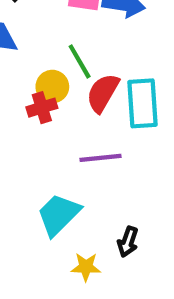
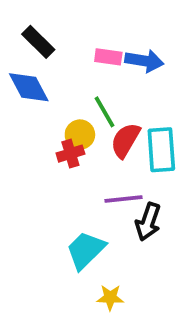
black arrow: (128, 242) -> (148, 222), moved, size x1.4

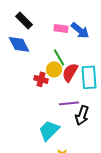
blue arrow: (144, 61) -> (80, 30), turned 30
yellow circle: (80, 135) -> (54, 69), moved
red cross: (70, 154) -> (41, 79), turned 32

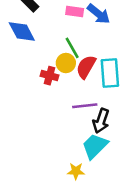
cyan trapezoid: (49, 130) -> (95, 146), moved

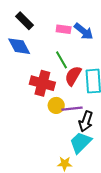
yellow circle: (66, 63) -> (56, 105), moved
red cross: (50, 76) -> (42, 83), size x1.6

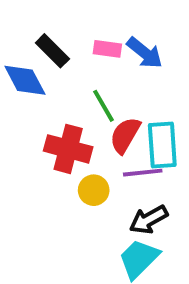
black rectangle: (24, 21) -> (52, 51), moved
purple line: (72, 109) -> (143, 173), moved
black arrow: (86, 121) -> (149, 220), turned 42

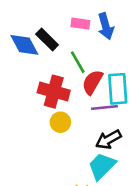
black rectangle: (52, 51) -> (47, 40), moved
blue arrow: (145, 53) -> (106, 26), turned 35
yellow circle: (94, 190) -> (60, 122), moved

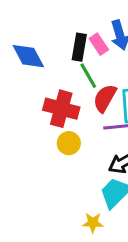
pink rectangle: (80, 24) -> (99, 44), moved, turned 48
black rectangle: (47, 40) -> (79, 47), moved, turned 55

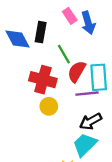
pink rectangle: (99, 44) -> (70, 16), moved
black rectangle: (79, 47) -> (41, 32), moved

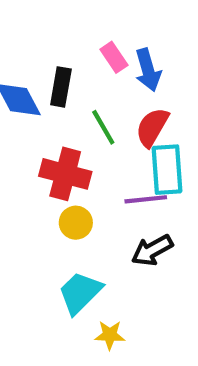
red semicircle: (77, 72) -> (152, 127), moved
cyan trapezoid: (85, 145) -> (80, 293), moved

